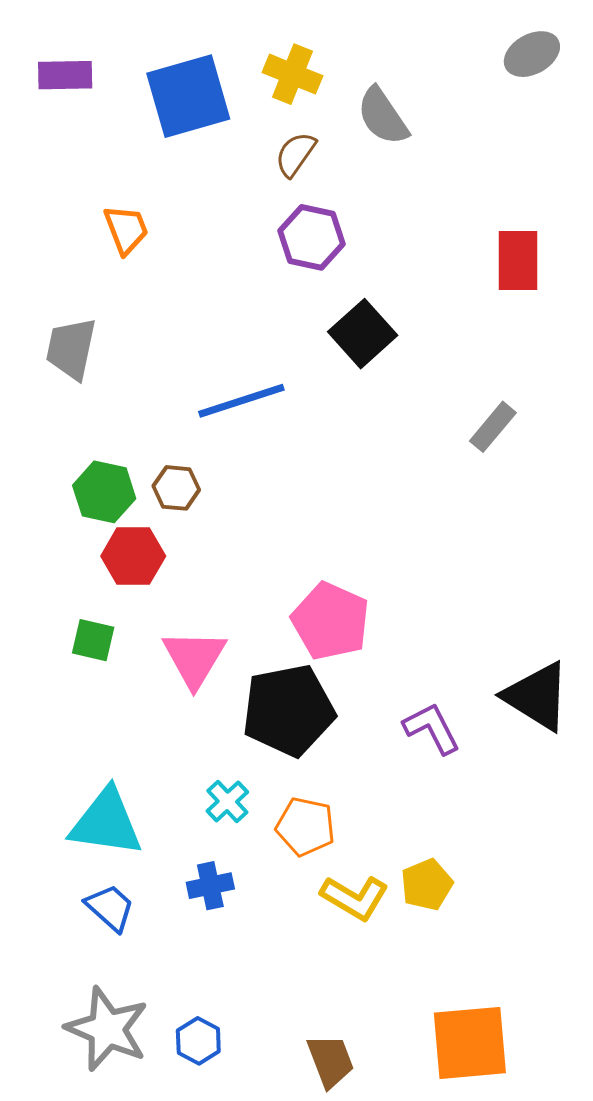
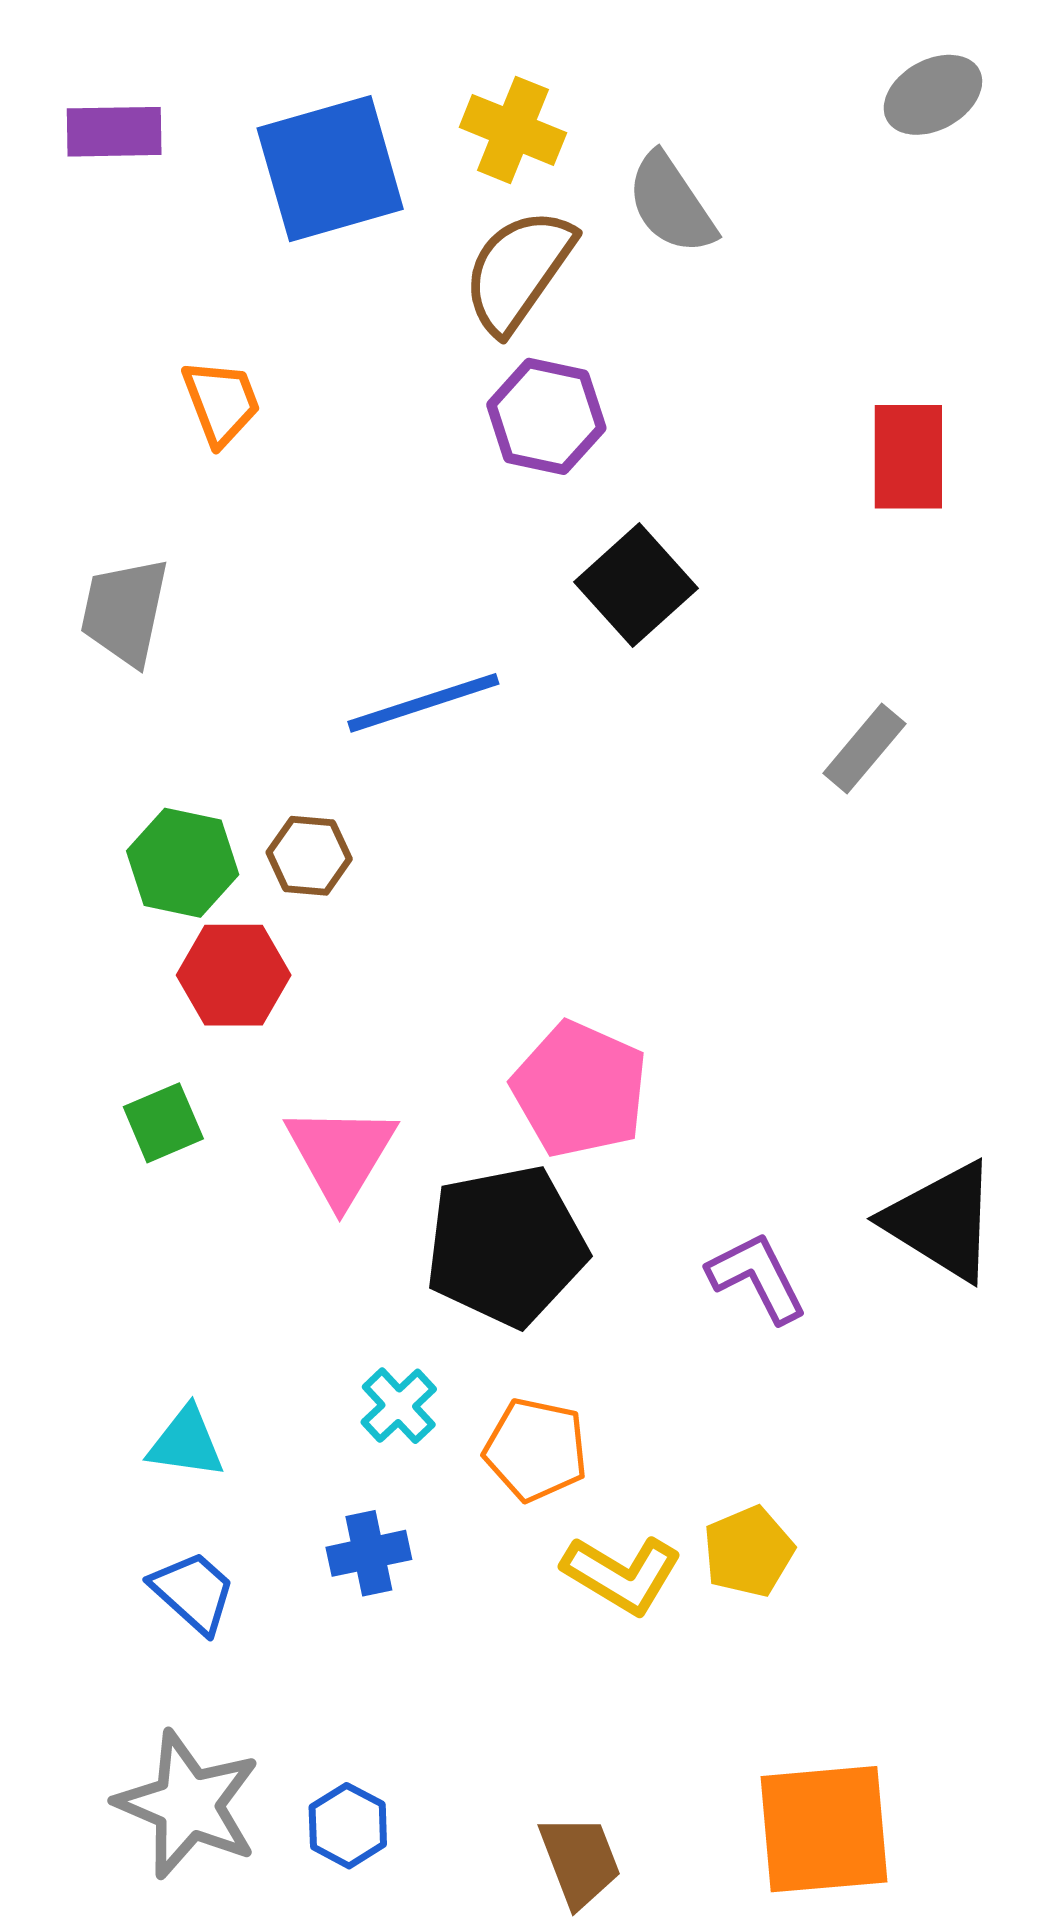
brown semicircle: (295, 154) -> (518, 271), size x1.6
green square: (93, 640) -> (163, 1123), turned -36
cyan triangle: (106, 823) -> (186, 1443), size x0.6

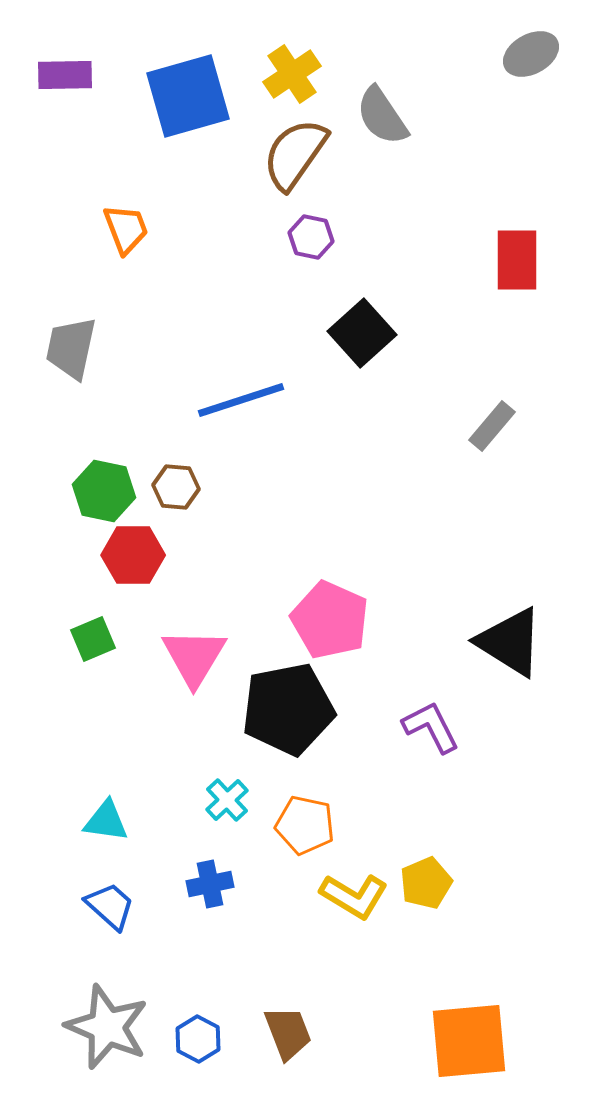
yellow cross: (513, 130) -> (292, 74), turned 34
purple hexagon: (546, 416) -> (311, 237), size x0.7
black triangle: (942, 1221) -> (510, 642), moved
brown trapezoid: (580, 1861) -> (288, 1033), moved

